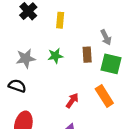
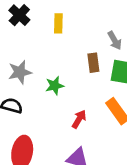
green star: (55, 56) -> (55, 86), moved

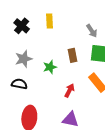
black cross: (19, 15) -> (22, 26), moved
brown rectangle: (93, 63) -> (73, 55), moved

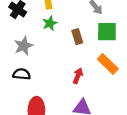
green star: (50, 67) -> (50, 23), moved

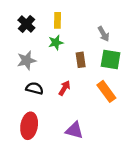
black semicircle: (22, 74) -> (35, 88), moved
red arrow: (78, 76) -> (64, 88), moved

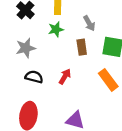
gray arrow: (104, 34) -> (89, 23), moved

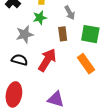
gray star: (26, 48) -> (25, 34), moved
red arrow: (65, 77) -> (47, 60), size x1.6

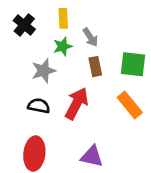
gray arrow: (70, 13) -> (90, 37), moved

